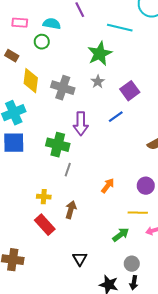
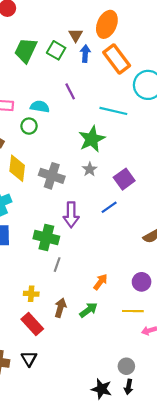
green arrow: (121, 235) -> (89, 310), moved
black triangle: (80, 259) -> (29, 359), moved

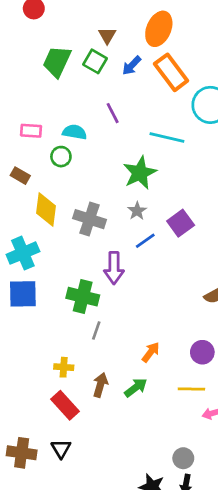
brown triangle: (76, 35) -> (107, 36), moved
blue arrow: (85, 54) -> (132, 66), turned -140
blue line: (109, 207) -> (145, 241), moved

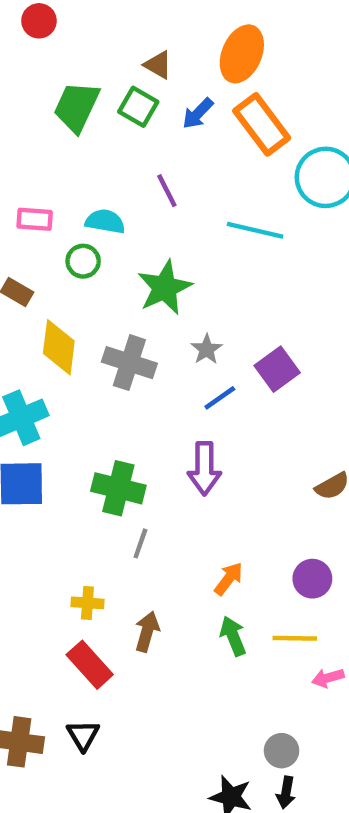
brown triangle: (107, 36) -> (158, 65), turned -30
green star: (140, 173) -> (165, 288), moved
purple arrow: (114, 268) -> (204, 468), moved
green arrow: (136, 388) -> (233, 636), moved, turned -75

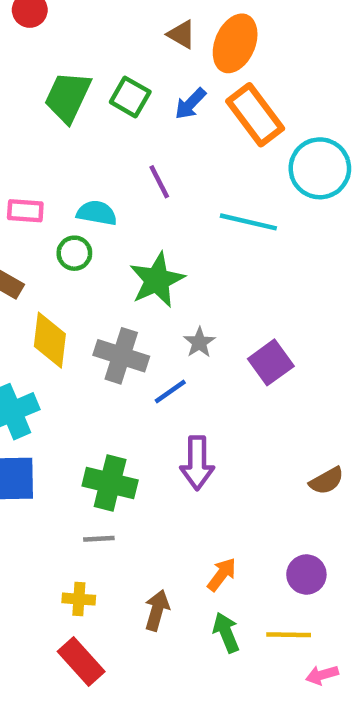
brown triangle: (158, 65) -> (181, 34), moved
blue line: (220, 398) -> (170, 392), moved
gray line: (140, 543) -> (99, 539), moved, turned 68
brown arrow: (147, 632) -> (157, 610), moved

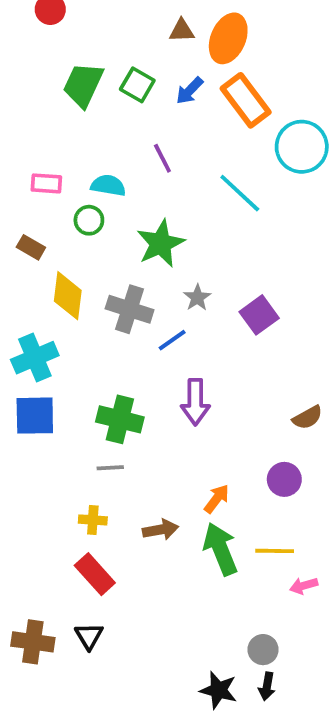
brown triangle: (181, 34) -> (182, 31), turned -32
cyan line: (248, 222) -> (240, 193), turned 30
purple circle: (306, 574) -> (284, 479), moved
brown arrow: (157, 610) -> (161, 530), turned 64
green arrow: (226, 633) -> (220, 549), size x1.5

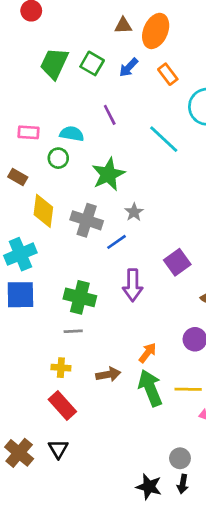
orange rectangle: (246, 100) -> (168, 74), size x0.6
purple square: (259, 315) -> (177, 262), moved
brown cross: (33, 642) -> (19, 453), turned 32

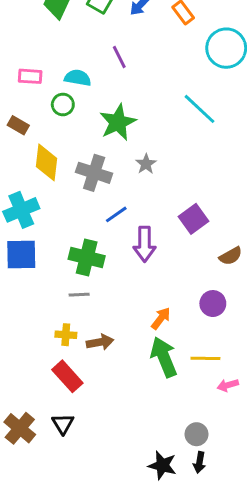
cyan line: (164, 139) -> (199, 109), moved
blue line: (116, 242) -> (116, 214), moved
brown arrow: (108, 374) -> (100, 342), moved

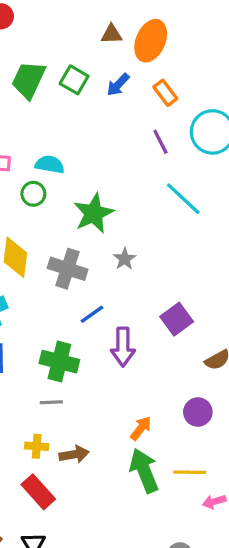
purple line: (119, 57) -> (160, 142), moved

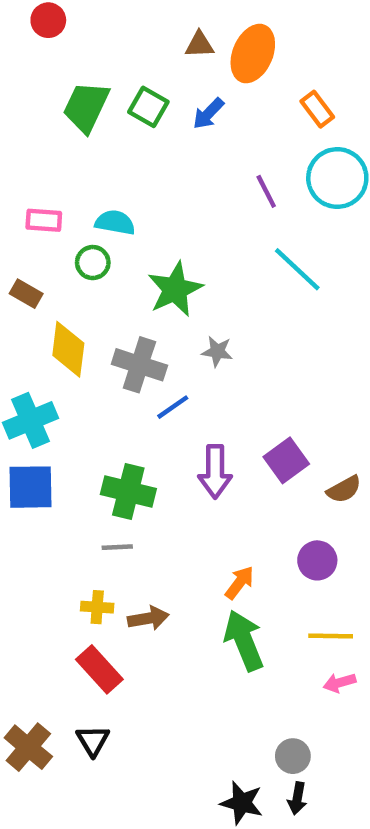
orange rectangle: (165, 93) -> (317, 109), moved
gray star: (125, 259) -> (217, 351), turned -30
blue line: (92, 314) -> (173, 407), moved
purple square: (177, 319) -> (286, 460), moved
yellow line: (190, 472) -> (331, 636), moved

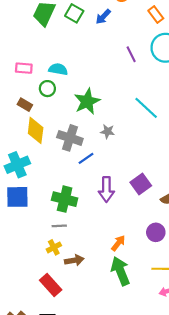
cyan line: (297, 269) -> (146, 108), moved
brown rectangle: (26, 294) -> (25, 105), moved
yellow cross: (97, 607) -> (54, 247), moved, turned -32

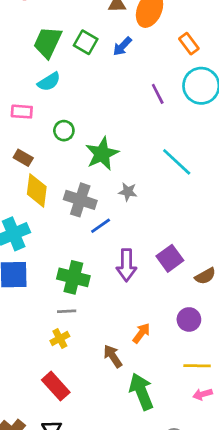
cyan semicircle: (58, 69) -> (49, 82), moved, turned 138
green circle: (47, 89) -> (64, 131), moved
brown arrow: (74, 260) -> (113, 356), moved, turned -114
green arrow: (120, 271) -> (141, 392), moved

